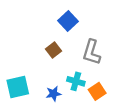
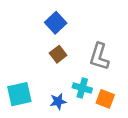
blue square: (68, 21) -> (56, 23), moved
orange square: (97, 91) -> (105, 99), turned -36

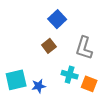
blue square: (56, 23) -> (57, 19), moved
blue star: (58, 101) -> (39, 86), moved

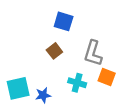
blue square: (57, 19) -> (64, 21), turned -30
orange square: (89, 84) -> (107, 77), moved

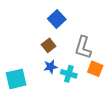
blue square: (64, 21) -> (57, 19), turned 30
blue star: (43, 95) -> (51, 67), moved

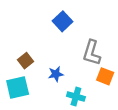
brown square: (49, 45) -> (25, 61), moved
cyan cross: (69, 74) -> (76, 97), moved

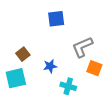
blue square: (62, 21) -> (56, 19), turned 36
gray L-shape: (92, 53) -> (82, 47), turned 50

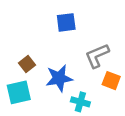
blue star: (50, 66) -> (59, 78), size x1.6

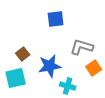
gray L-shape: (97, 56) -> (82, 47), turned 40
orange square: (111, 81) -> (94, 68), turned 35

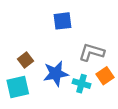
cyan cross: (68, 86) -> (81, 84), moved

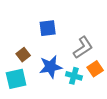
blue square: (62, 21) -> (48, 28), moved
gray L-shape: (92, 52) -> (83, 47), turned 130

